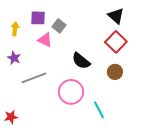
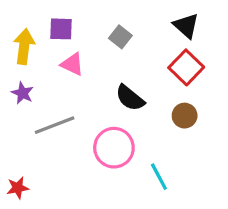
gray square: (59, 26) -> (120, 37), moved
yellow arrow: (15, 29) -> (24, 47), size x1.5

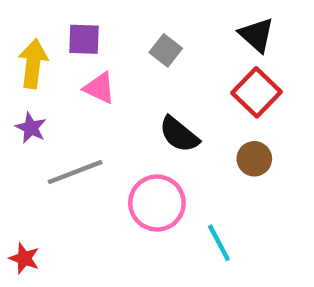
red star: (18, 188) -> (24, 258), turned 30

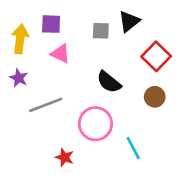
black triangle: (257, 35) -> (129, 21), moved, turned 40
gray square: (166, 50) -> (101, 31), turned -36
red star: (24, 258) -> (64, 157), moved

